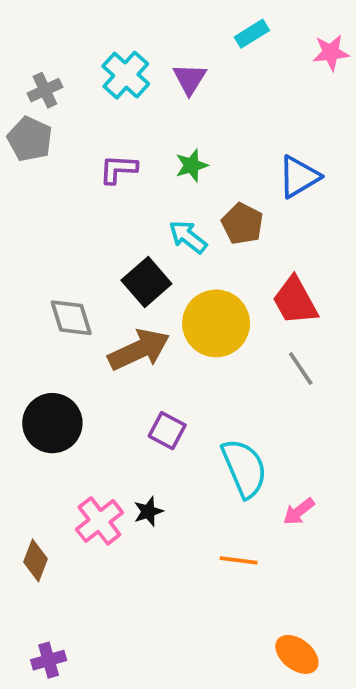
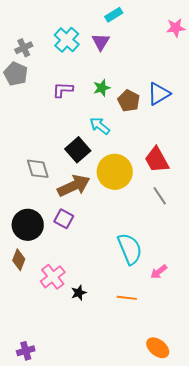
cyan rectangle: (252, 34) -> (114, 15), moved
brown pentagon: (242, 224) -> (129, 101), moved
purple square: (167, 431) -> (64, 219), moved
black star: (148, 511) -> (79, 293), moved
brown diamond: (35, 560) -> (19, 260), moved

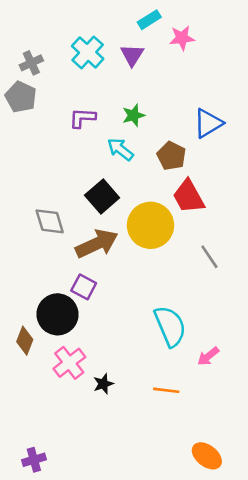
pink star: (176, 28) -> (182, 38), moved
brown pentagon: (129, 101) -> (171, 156), moved
cyan arrow: (100, 126) -> (120, 149), moved
red trapezoid: (157, 160) -> (188, 196), moved
black circle: (28, 225) -> (57, 314), moved

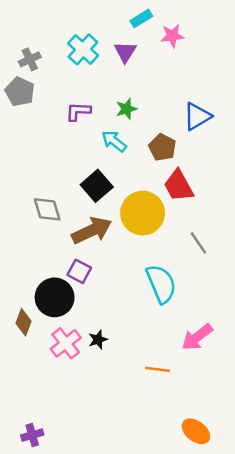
cyan semicircle: (170, 326) -> (161, 284), moved
pink arrow: (208, 356) -> (197, 337), size x1.5
black star: (103, 384) -> (98, 340), moved

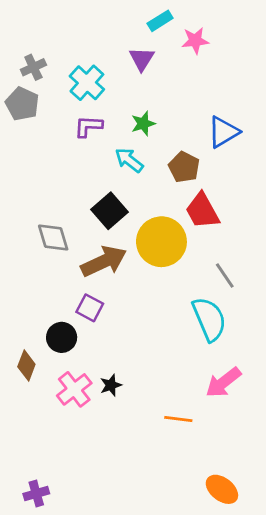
cyan cross: (83, 49) -> (87, 83), moved
cyan semicircle: (161, 284) -> (209, 319), moved
black circle: (55, 297) -> (62, 337), size x0.7

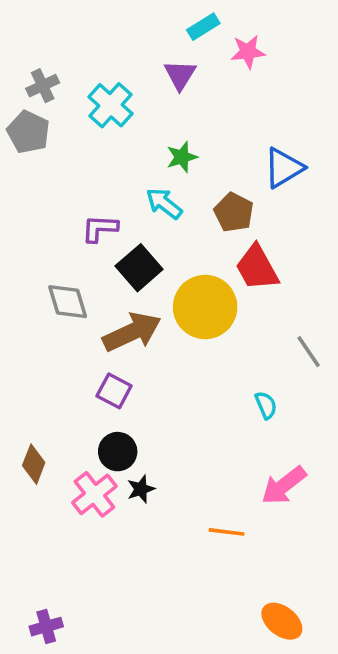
purple L-shape: (88, 126) -> (100, 228), moved
gray line: (225, 275) -> (309, 352), moved
cyan semicircle: (209, 319) -> (266, 405), size x0.5
black circle: (62, 337) -> (118, 452), moved

